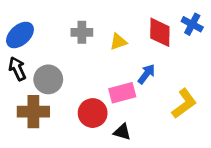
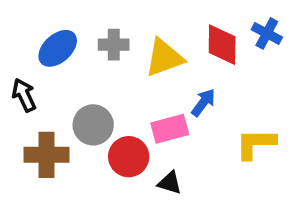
blue ellipse: (20, 35) -> (58, 48), moved
yellow triangle: (118, 42) -> (164, 58), size x1.6
gray circle: (48, 79) -> (93, 125), moved
yellow L-shape: (184, 104) -> (256, 144), turned -144

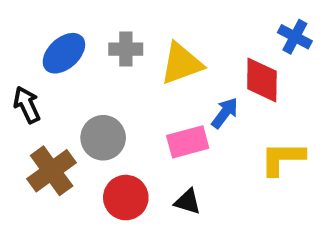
red diamond: (222, 45) -> (262, 80), moved
brown cross: (46, 155) -> (52, 171), turned -36
red circle: (129, 157) -> (126, 198), moved

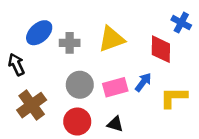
gray cross: (126, 49) -> (70, 43), moved
blue arrow: (225, 113) -> (143, 82), moved
gray circle: (103, 138) -> (80, 85), moved

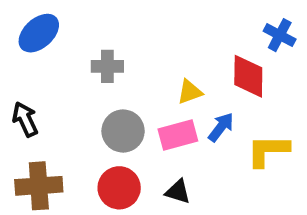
blue ellipse: (39, 33) -> (39, 33), moved
yellow triangle: (111, 39) -> (190, 92), moved, size x0.6
black arrow: (16, 64) -> (25, 119), moved
brown cross: (32, 105) -> (39, 186), moved, turned 32

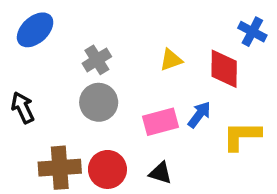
gray cross: (107, 66) -> (97, 60), turned -32
yellow triangle: (190, 92) -> (171, 60), moved
gray circle: (123, 131) -> (99, 102), moved
brown cross: (39, 186) -> (60, 168), moved

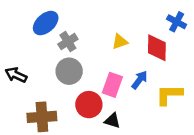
blue ellipse: (35, 30) -> (46, 23), moved
black arrow: (23, 108) -> (16, 75), turned -40
pink rectangle: (160, 122) -> (112, 85), turned -55
red circle: (107, 169) -> (89, 105), moved

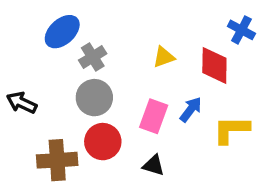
red circle: (89, 105) -> (103, 142), moved

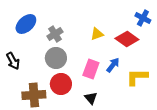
blue ellipse: (62, 32) -> (26, 24), moved
red diamond: (214, 65) -> (127, 39), turned -55
black arrow: (22, 103) -> (13, 61), turned -144
black triangle: (154, 165) -> (91, 98), turned 32

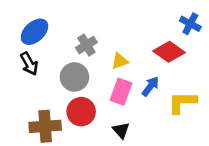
gray cross: (55, 34) -> (86, 45), moved
yellow triangle: (97, 34) -> (120, 61), moved
black arrow: (13, 61) -> (29, 64), moved

